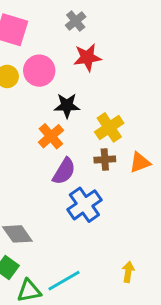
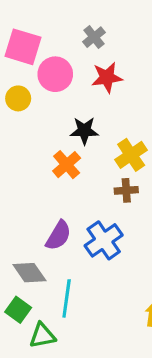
pink circle: (39, 71) -> (55, 74), moved
purple semicircle: (64, 171) -> (58, 236), moved
cyan line: (64, 281) -> (67, 298), moved, turned -52

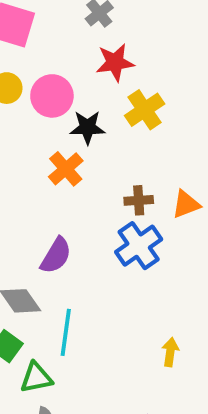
pink circle: (55, 74) -> (52, 96), moved
yellow cross: (131, 155) -> (145, 110), moved
blue cross: (104, 240) -> (139, 246), moved

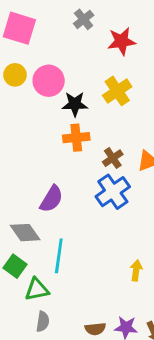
red star: (115, 62) -> (122, 41), moved
orange cross: (66, 169) -> (76, 138), moved, turned 35
brown cross: (139, 200) -> (113, 158), turned -30

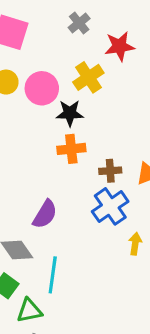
yellow cross: (117, 91) -> (88, 77), moved
brown cross: (113, 158) -> (110, 171), turned 30
yellow arrow: (136, 270) -> (135, 244), moved

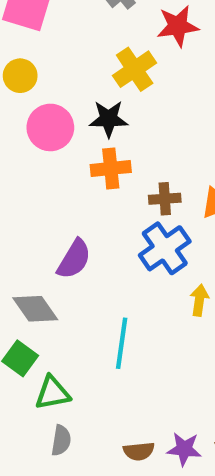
pink circle: (42, 88) -> (50, 127), moved
cyan line: (53, 275) -> (122, 343), moved

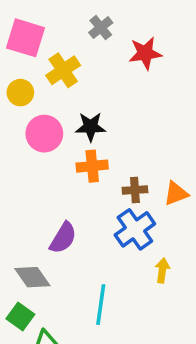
yellow cross: (135, 69) -> (63, 70), moved

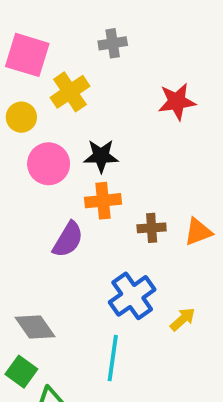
gray cross: (101, 28) -> (113, 43), turned 30
red star: (145, 53) -> (177, 102), moved
blue cross: (135, 229) -> (132, 296), moved
purple semicircle: (63, 238) -> (68, 240), moved
yellow arrow: (162, 270) -> (183, 319), turned 40

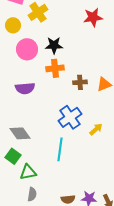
purple semicircle: (68, 240) -> (25, 88), moved, turned 54

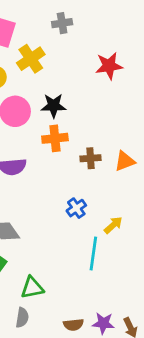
blue cross: (70, 117) -> (76, 208), size x0.6
cyan line: (60, 149) -> (93, 254), moved
green triangle: (28, 172) -> (32, 288), moved

